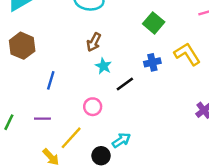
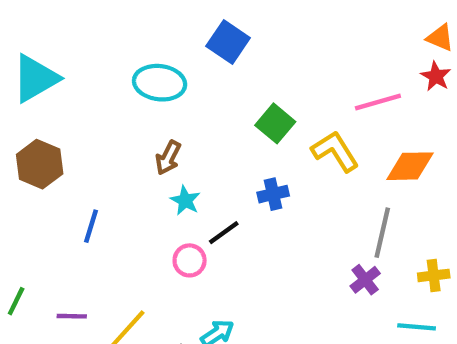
yellow L-shape: (187, 54) -> (335, 151), moved
pink circle: (93, 107) -> (190, 260), moved
purple line: (42, 119) -> (72, 316), moved

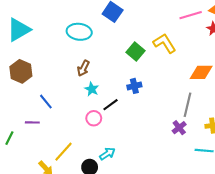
pink line: (378, 102) -> (191, 15), moved
yellow L-shape: (335, 151) -> (165, 43), moved
blue line: (91, 226) -> (46, 102), turned -56
purple line: (72, 316) -> (32, 122), moved

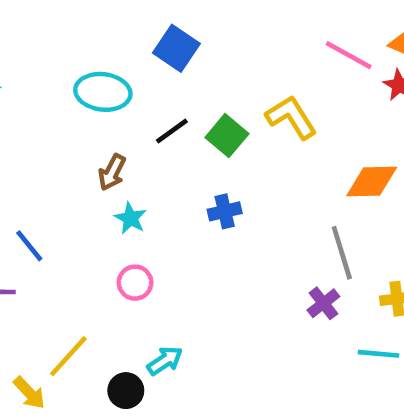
pink line: (191, 15) -> (349, 55), turned 45
black line: (110, 105) -> (172, 131), moved
gray line: (188, 105) -> (342, 253), turned -30

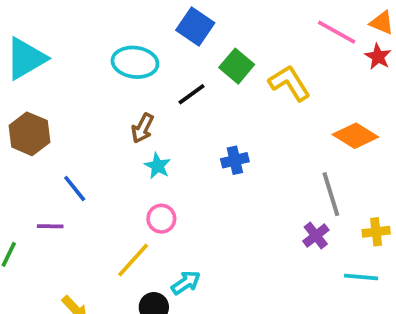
green square: (227, 136) -> (237, 66), moved
orange diamond: (372, 182) -> (355, 136), turned 33
yellow line: (68, 356) -> (133, 260), moved

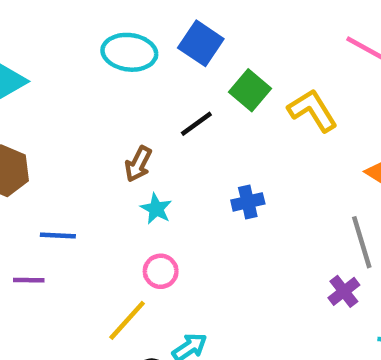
cyan ellipse: (135, 62) -> (129, 52), moved
blue line: (75, 188) -> (58, 236), turned -48

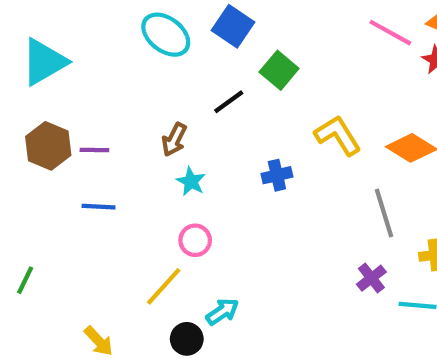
cyan ellipse: (129, 52) -> (166, 35), turned 30
yellow L-shape: (313, 110) -> (338, 135), moved
purple line: (29, 280) -> (94, 150), moved
purple cross: (344, 291) -> (371, 278), moved

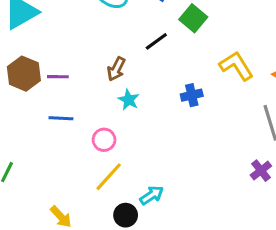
pink circle: (195, 240) -> (104, 140), moved

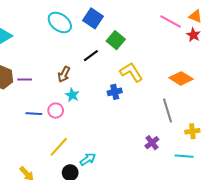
yellow L-shape: (236, 66) -> (131, 72), moved
blue line: (61, 118) -> (34, 114), moved
pink circle: (104, 140) -> (56, 111), moved
purple cross: (261, 171) -> (152, 143), moved

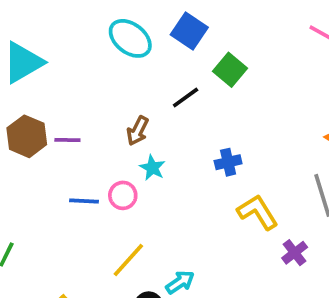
yellow L-shape: (131, 72) -> (258, 212), moved

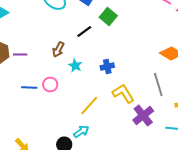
cyan star: (152, 168) -> (75, 66), moved
purple cross: (295, 253) -> (143, 116), size x1.5
yellow line: (128, 260) -> (89, 106), moved

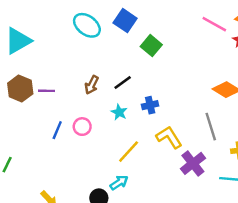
black line: (84, 32) -> (123, 82), moved
cyan star: (75, 66) -> (119, 112), moved
blue line: (29, 88) -> (57, 130), turned -70

